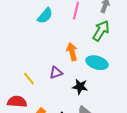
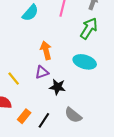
orange arrow: (72, 52) -> (46, 50), moved
black star: (80, 87) -> (57, 87), moved

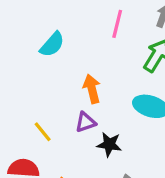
cyan semicircle: (30, 13) -> (52, 44), moved

